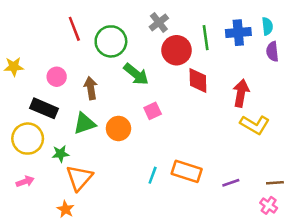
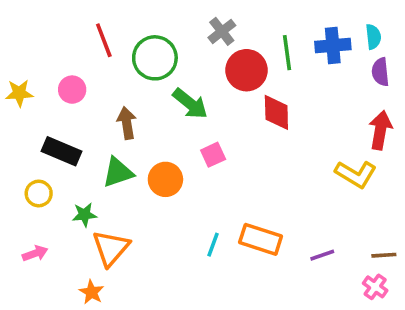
pink circle: (57, 77) -> (72, 90), moved
red arrow: (241, 93) -> (380, 130), moved
yellow circle: (28, 139) -> (39, 193), size x0.6

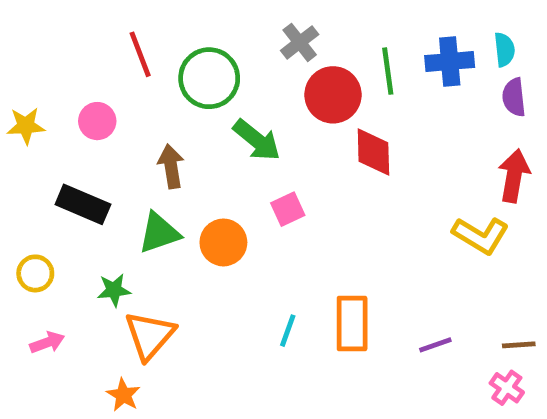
yellow circle: (39, 193) -> (35, 273), moved
orange rectangle: (261, 239) -> (352, 323), turned 72

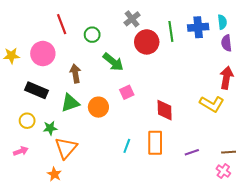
green circle: (209, 78) -> (92, 35), size x0.6
pink circle: (97, 121) -> (43, 54), size x1.5
red diamond: (373, 152) -> (165, 110), moved
yellow circle: (35, 273) -> (27, 121), moved

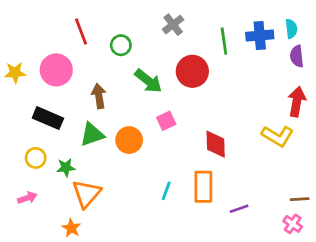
red circle: (147, 42) -> (192, 71), moved
purple line: (192, 152) -> (239, 209), moved

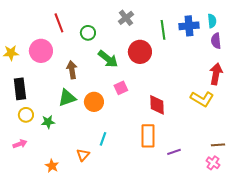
black rectangle: (48, 118) -> (20, 89), moved, turned 60
cyan line: (166, 191) -> (103, 139), moved
orange triangle: (86, 194) -> (83, 155), moved, size x0.6

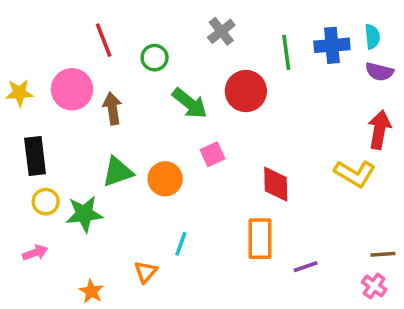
purple semicircle: (216, 41) -> (379, 72), turned -70
brown arrow: (72, 70) -> (112, 109), moved
green star: (48, 122) -> (84, 214), size x1.5

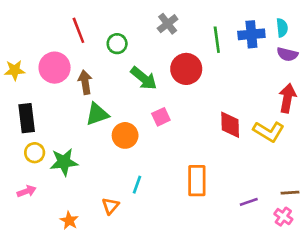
green triangle: (118, 172) -> (97, 114), moved
red diamond: (276, 184) -> (230, 125), moved
purple line: (306, 267) -> (249, 202), moved

